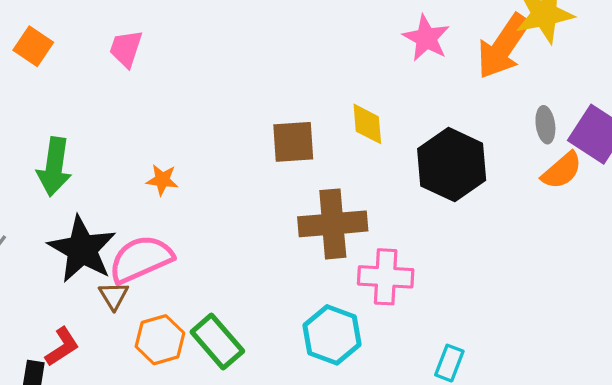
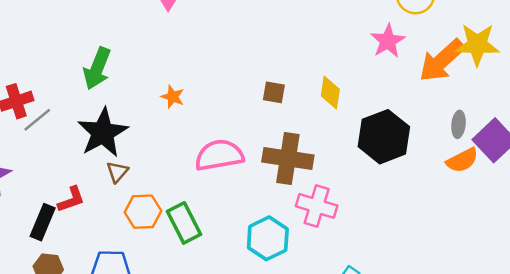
brown square: (293, 142) -> (274, 92), size x0.7
pink semicircle: (141, 259) -> (219, 155), moved

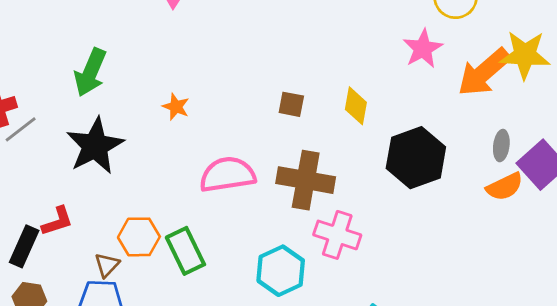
brown triangle: (117, 172) -> (107, 265), moved

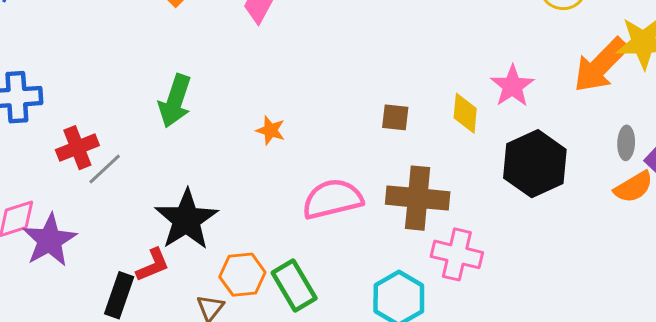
pink star: (423, 49) -> (512, 86), moved
black star: (95, 146) -> (186, 220), moved

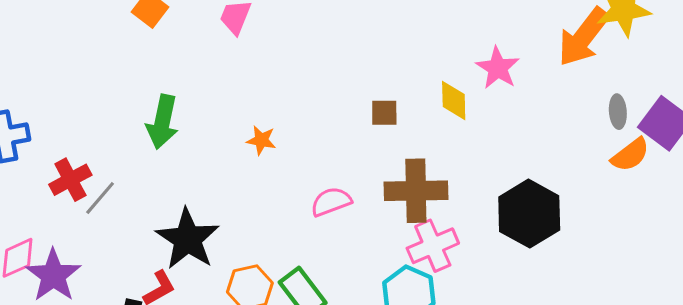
black hexagon: (535, 164) -> (529, 214), moved
pink semicircle: (332, 199) -> (331, 202), size x0.7
pink cross: (457, 254) -> (433, 246), moved, turned -30

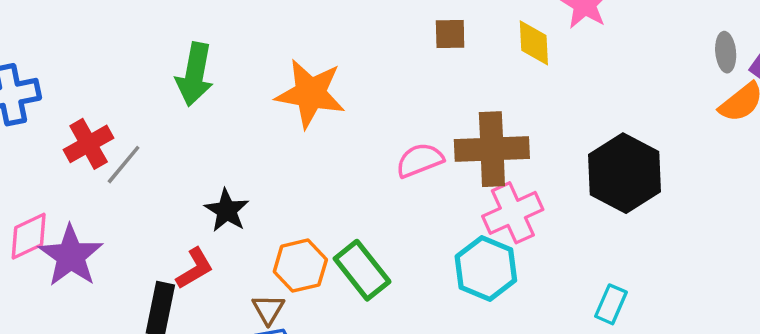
brown square: (384, 113) -> (450, 34), moved
orange star: (261, 140) -> (310, 94), size x2.0
pink semicircle: (331, 202) -> (420, 160), moved
black star: (188, 239) -> (227, 210), size x0.6

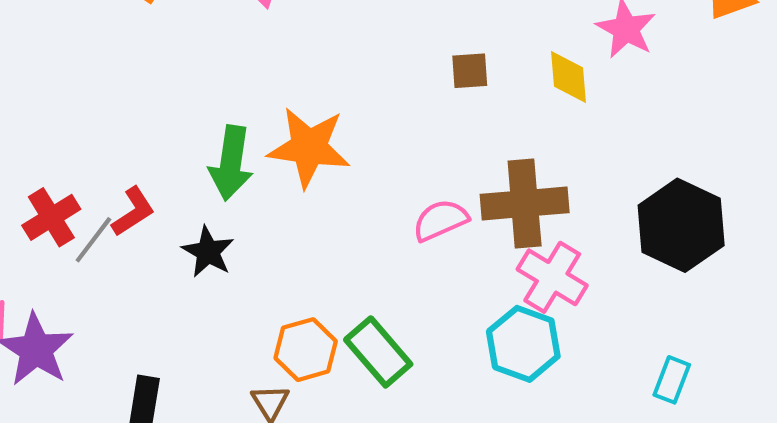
green arrow: (195, 74) -> (231, 163), moved
black star: (227, 210) -> (208, 252), moved
pink cross: (513, 213) -> (552, 277), turned -32
red L-shape: (195, 269) -> (133, 212), moved

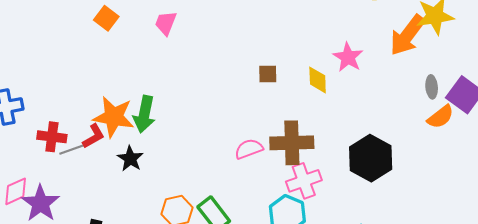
orange star: (309, 147) -> (114, 117), moved
red cross: (51, 217) -> (52, 137), turned 36
gray line: (93, 240) -> (73, 149), turned 30
pink cross: (552, 277) -> (304, 181), turned 36

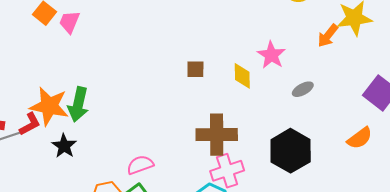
pink trapezoid: (166, 23) -> (69, 22), moved
orange arrow: (407, 35) -> (328, 36), size x0.6
gray ellipse: (432, 87) -> (303, 89), moved, turned 65
orange semicircle: (440, 117) -> (360, 138), moved
pink semicircle: (249, 149) -> (140, 165), moved

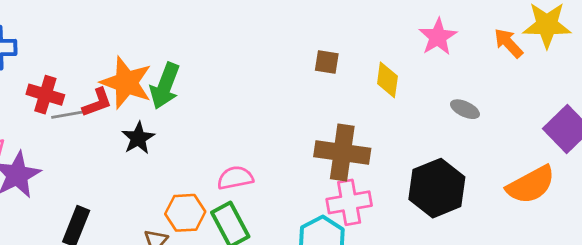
orange arrow: (328, 36) -> (508, 43), turned 90
pink star: (271, 55) -> (438, 37), moved
gray ellipse: (303, 89) -> (465, 109), turned 45
orange semicircle: (360, 138) -> (531, 185), size x1.4

